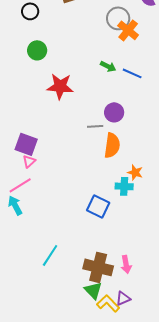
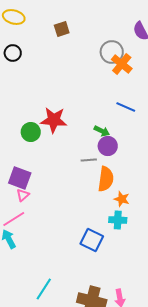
black circle: (30, 11) -> (13, 53), moved
green circle: (37, 50) -> (31, 132), moved
green arrow: (108, 66) -> (102, 131), moved
orange star: (135, 172) -> (122, 199), moved

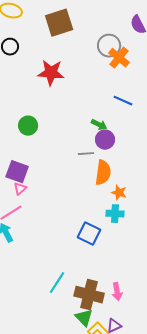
brown square: (62, 29) -> (59, 23), size x1.8
red star: (54, 120) -> (51, 73), moved
cyan line: (44, 289) -> (57, 283), moved

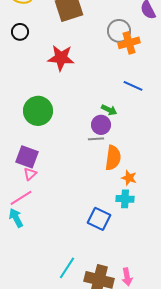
orange cross: (119, 58) -> (129, 43), turned 35
green circle: (28, 126) -> (38, 111), size x1.5
purple circle: (105, 140) -> (101, 125), moved

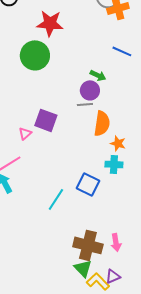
green circle: (38, 111) -> (35, 55), moved
purple square: (27, 157) -> (46, 120), moved
pink triangle: (30, 174) -> (25, 133), moved
cyan line: (67, 268) -> (56, 199), moved

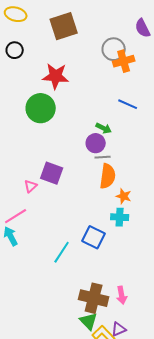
gray line: (85, 104) -> (103, 157), moved

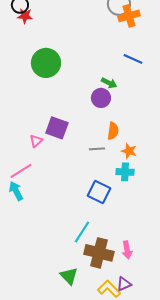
red star: (56, 76) -> (25, 16), moved, size x0.6
gray line: (103, 157) -> (97, 149), moved
orange semicircle: (108, 176) -> (113, 131), size x0.7
cyan line: (62, 252) -> (82, 232), moved
green triangle: (89, 321) -> (69, 276), moved

